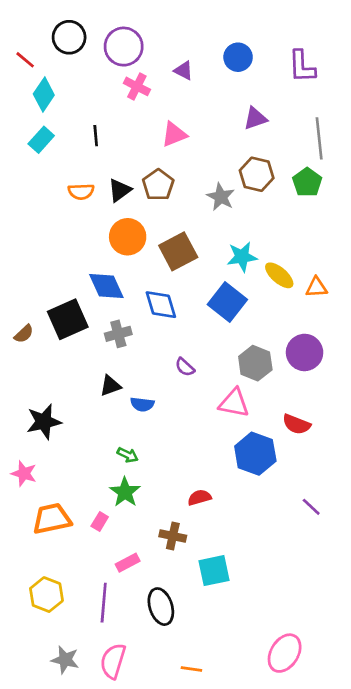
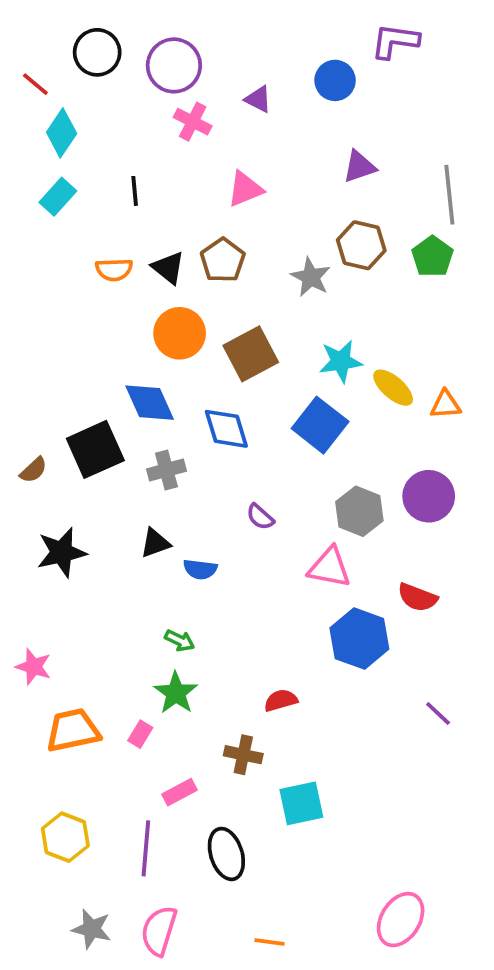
purple L-shape: (302, 67) -> (395, 41), moved, turned 100
black triangle: (120, 190) -> (168, 268), turned -45
black star: (44, 422) -> (62, 552), moved

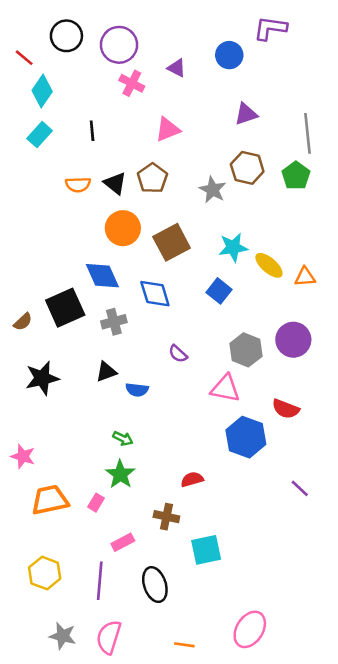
blue square: (320, 425) -> (219, 291), size x0.7
pink ellipse: (401, 920) -> (250, 629), moved

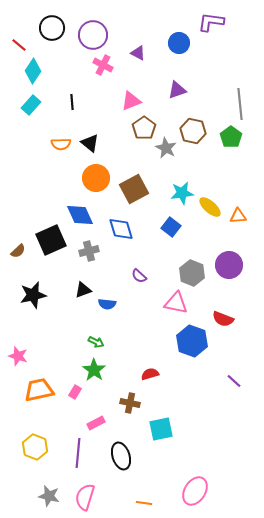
purple triangle: (246, 114) -> (177, 90), moved
brown pentagon: (152, 178) -> (144, 128), moved

